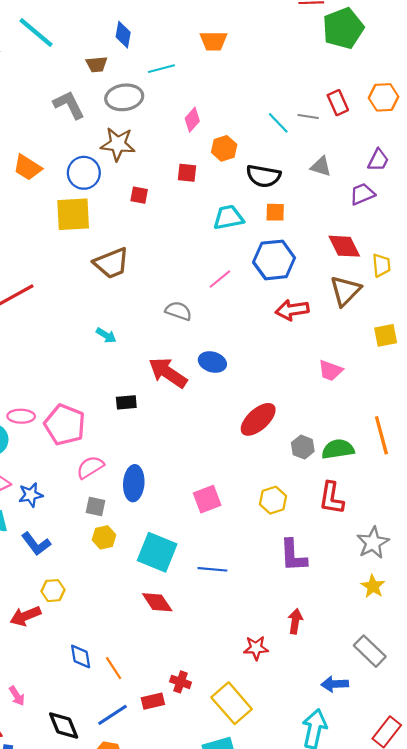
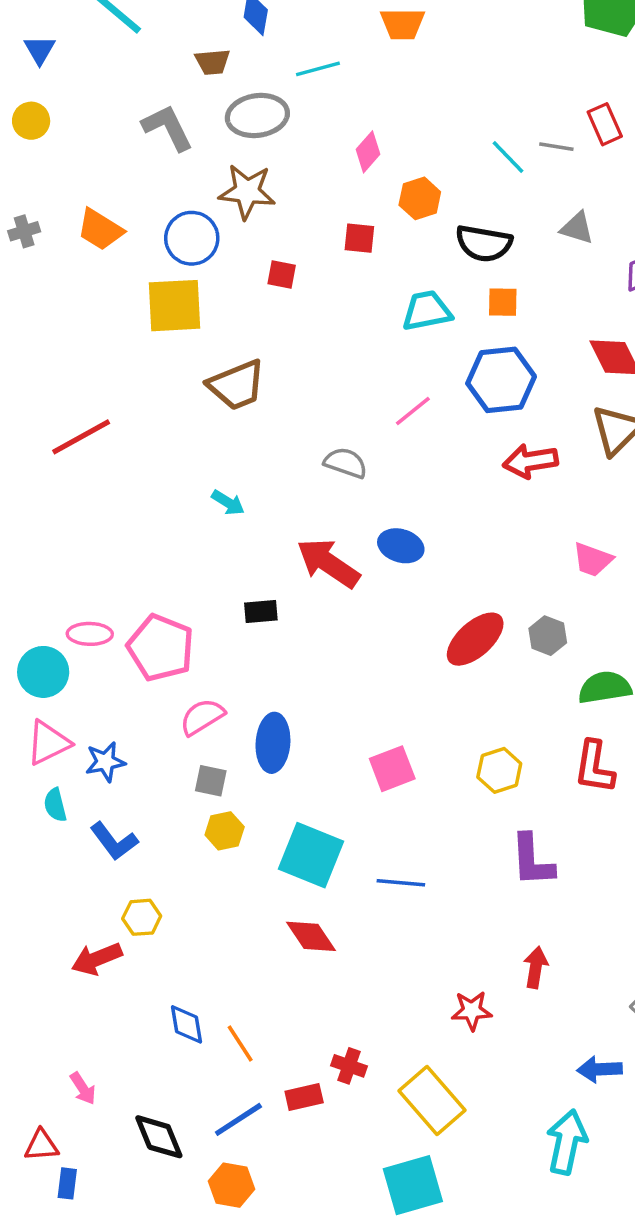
gray hexagon: (303, 447) -> (548, 636), moved

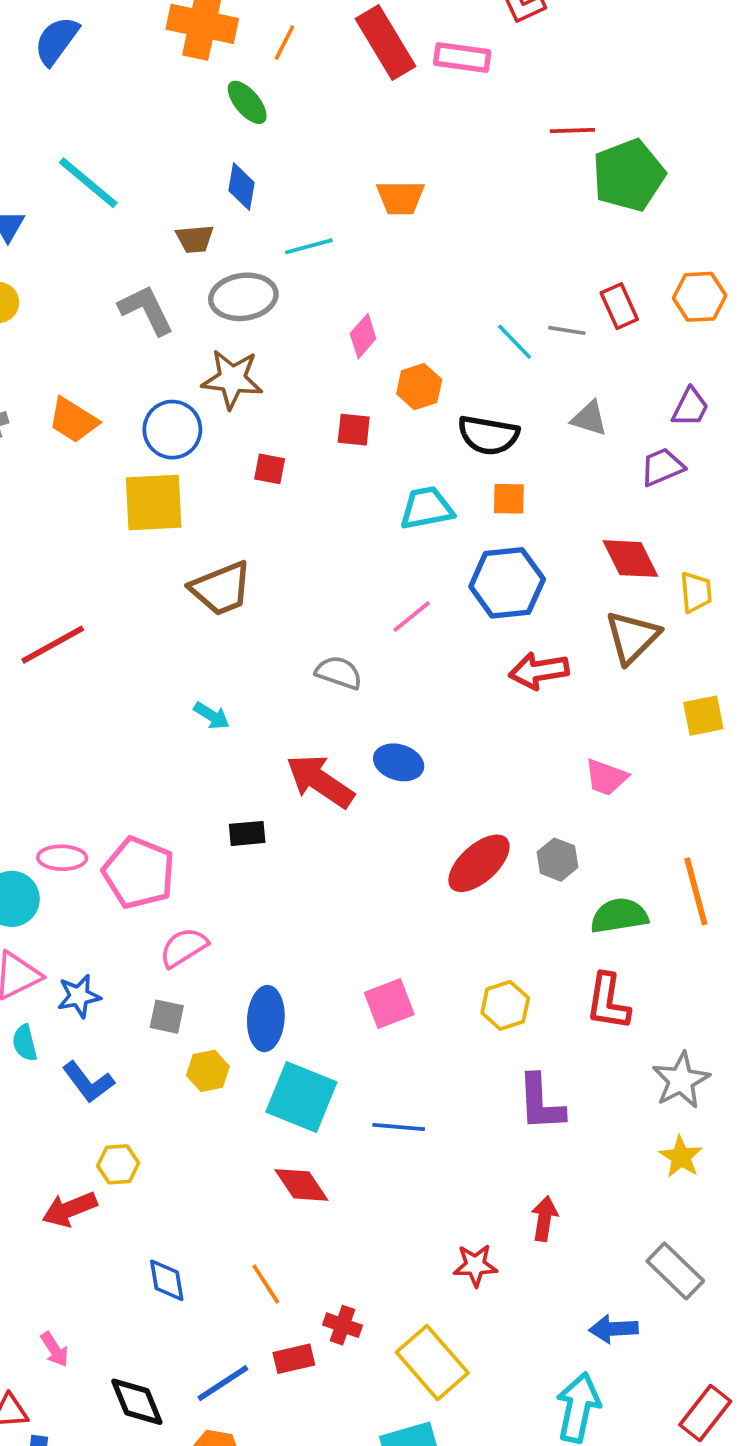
blue ellipse: (273, 743) -> (266, 1019), moved
gray square: (211, 781) -> (167, 1017), moved
orange line: (240, 1043) -> (266, 1284), moved

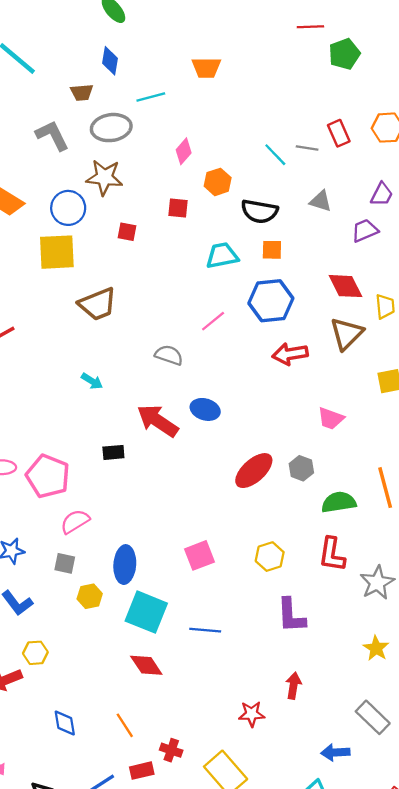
green pentagon: (629, 175) -> (344, 54), size x0.7
gray star: (681, 1080) -> (377, 583), moved

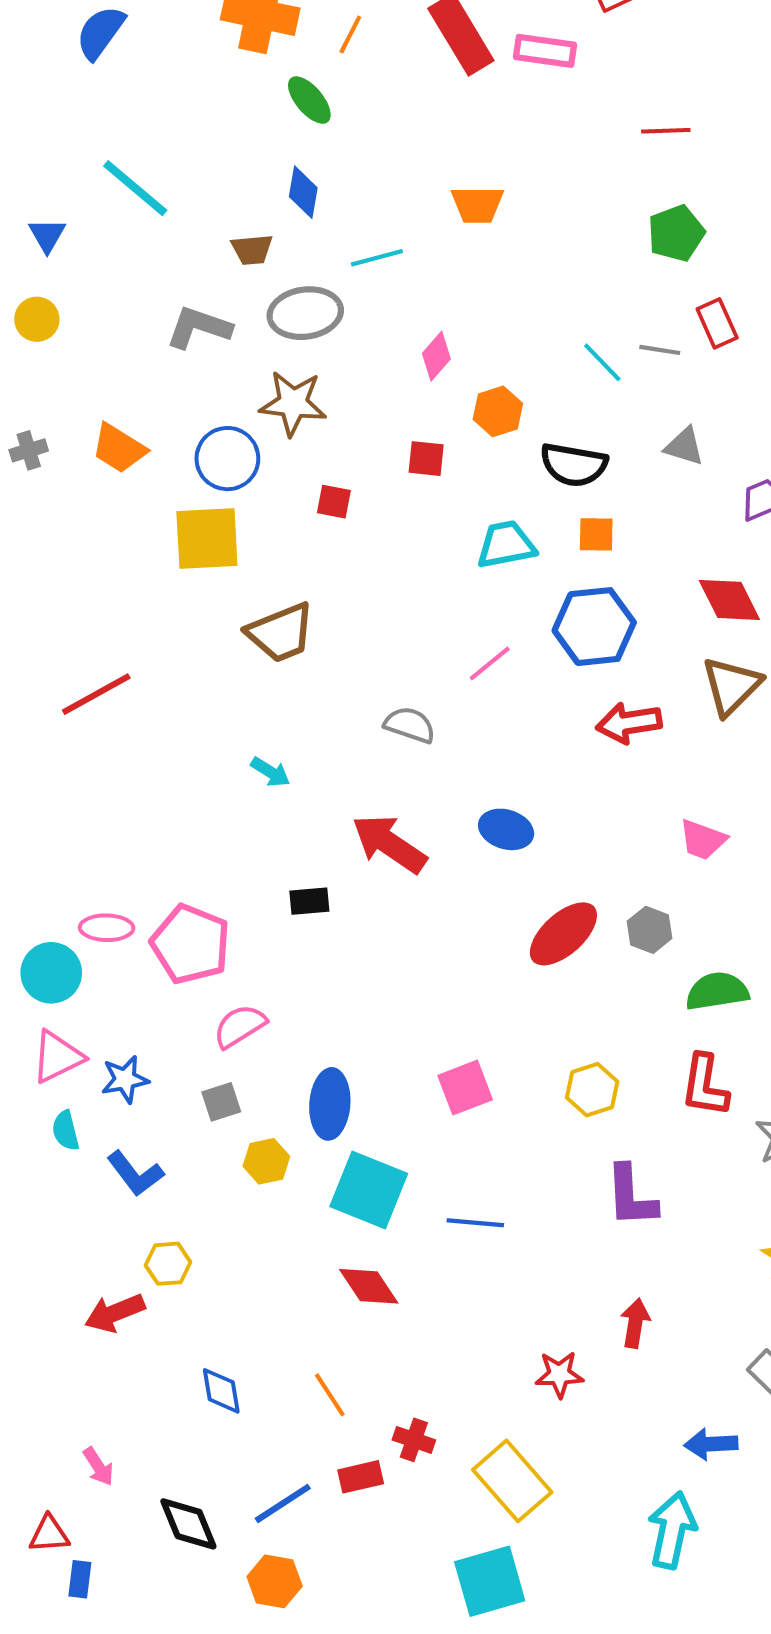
green pentagon: (344, 54) -> (676, 233), moved
gray L-shape: (52, 135) -> (199, 327), turned -45
blue ellipse: (205, 409) -> (506, 829), moved
gray square: (65, 563) -> (221, 1102), turned -30

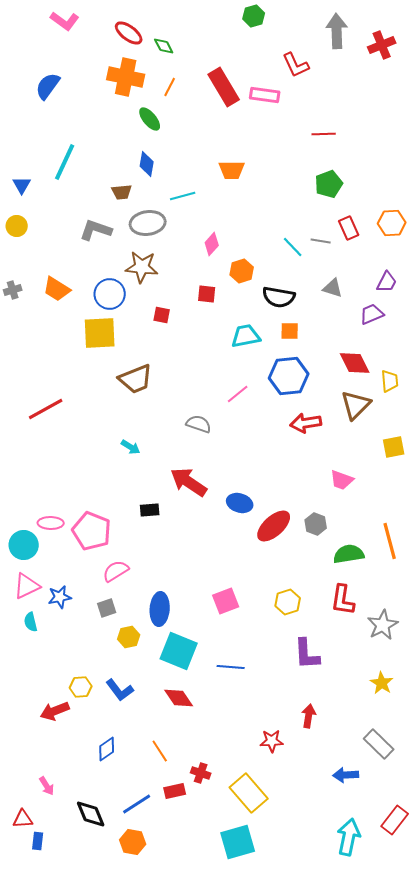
cyan line: (135, 188) -> (65, 162), turned 75
blue ellipse: (506, 829) -> (240, 503), moved
blue L-shape: (135, 1174) -> (120, 690), moved
blue diamond: (221, 1391) -> (107, 749), turned 65
cyan arrow: (672, 1530) -> (349, 837), moved

